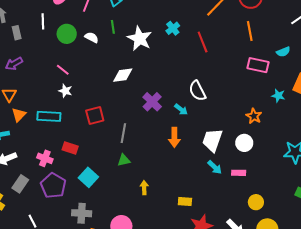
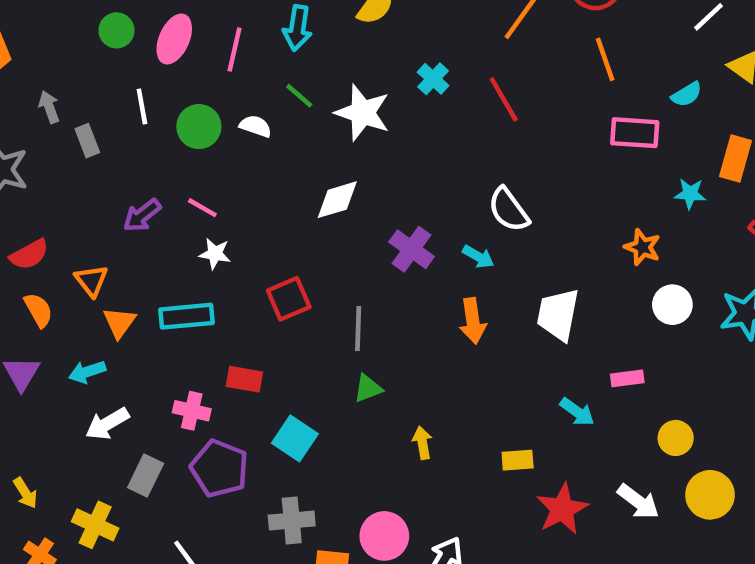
green line: (113, 27) -> (299, 96), turned -32
purple arrow: (14, 64) -> (142, 215), moved
white circle: (244, 143) -> (672, 305), moved
cyan arrow: (215, 167) -> (577, 412), moved

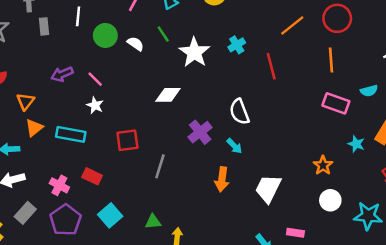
white semicircle: (509, 210) -> (239, 112), moved
green triangle: (368, 388) -> (153, 222), moved

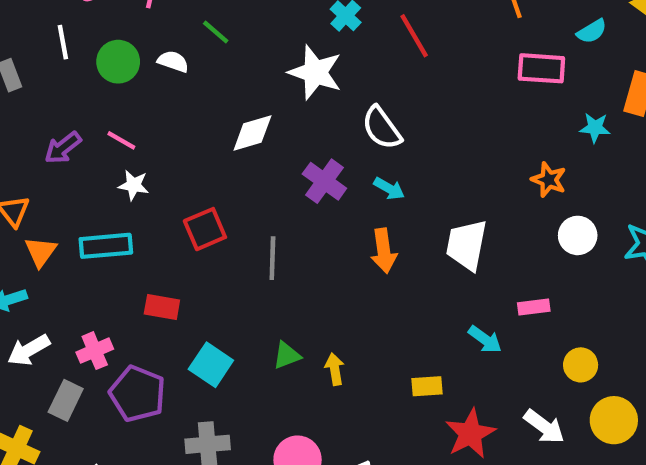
white star: (194, 52) -> (315, 72), moved
pink cross: (59, 185) -> (95, 351), moved, turned -36

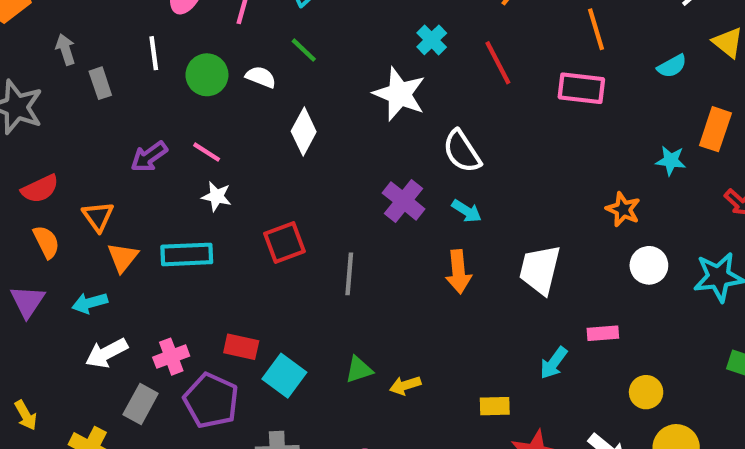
pink rectangle: (541, 68) -> (581, 88), moved
white diamond: (252, 133) -> (304, 132), moved, turned -48
red rectangle: (162, 307) -> (241, 347), moved
cyan arrow: (485, 339) -> (554, 363), turned 88
yellow arrow: (335, 369) -> (405, 385), turned -100

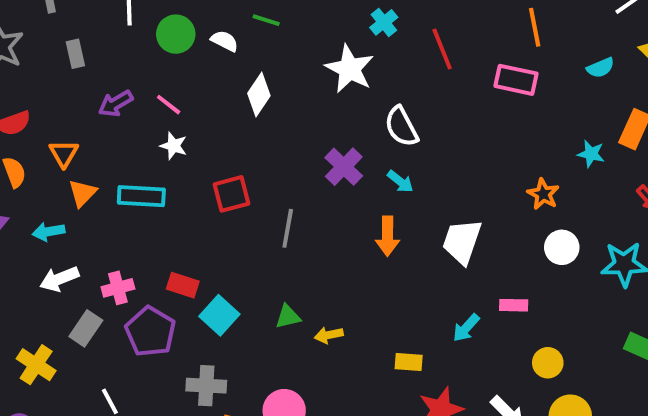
green line: (304, 50) -> (266, 20), turned -32
gray rectangle: (100, 83) -> (75, 54), moved

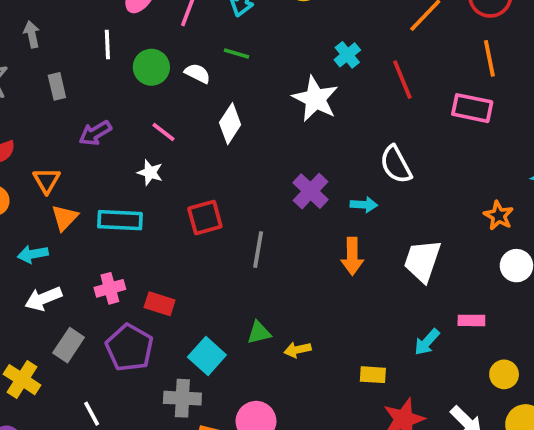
pink line: (169, 105) -> (164, 132), moved
white semicircle: (401, 127) -> (396, 164), moved
cyan arrow: (400, 182) -> (364, 205), turned -35
pink cross: (118, 288) -> (110, 288), moved
cyan square: (219, 315) -> (207, 356), moved

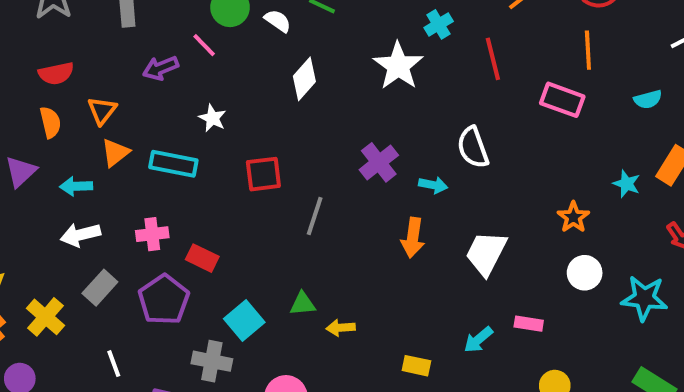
pink line: (164, 132) -> (204, 45), moved

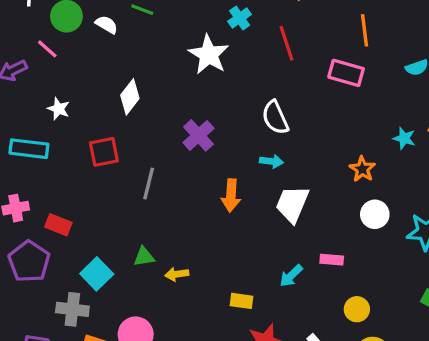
white diamond: (304, 79) -> (130, 97), moved
cyan arrow: (433, 185) -> (271, 161), moved

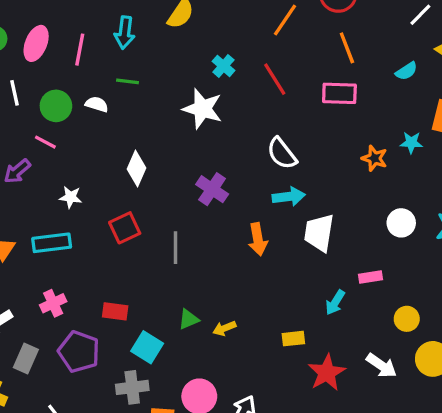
cyan arrow: (271, 161) -> (289, 197), size x1.4
orange star: (362, 169) -> (374, 158), moved
red rectangle: (58, 225) -> (115, 311), moved

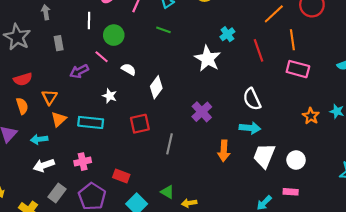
orange line: (347, 48) -> (292, 40), moved
white semicircle: (97, 104) -> (129, 69), moved
white circle: (401, 223) -> (296, 160), moved
green triangle: (189, 319) -> (167, 192), turned 40

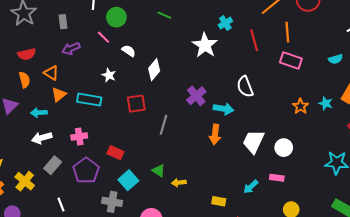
purple arrow: (79, 71) -> (71, 49), moved
orange triangle: (50, 97) -> (51, 73), turned -35
cyan arrow: (250, 128) -> (224, 109), moved

